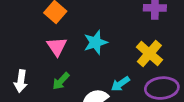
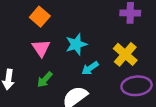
cyan arrow: (120, 84) -> (90, 68), moved

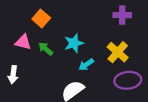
pink triangle: (41, 48) -> (23, 42), moved, turned -42
green arrow: (45, 80) -> (46, 49), moved, turned 88

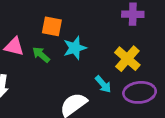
orange square: (41, 18) -> (52, 26), moved, turned -30
cyan arrow: (86, 65) -> (103, 84), moved, turned -96

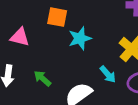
green arrow: (41, 55) -> (42, 78), moved

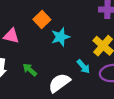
orange square: (57, 17) -> (42, 19), turned 35

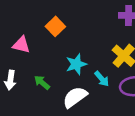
cyan star: (60, 37) -> (76, 64), moved

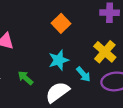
orange square: (55, 26) -> (61, 23), moved

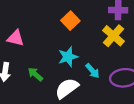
yellow cross: (105, 52) -> (114, 36), moved

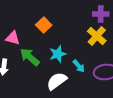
orange square: (70, 21) -> (44, 25), moved
green arrow: (35, 74) -> (30, 57), moved, size x1.5

